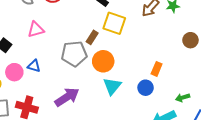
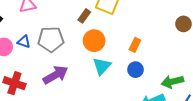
gray pentagon: (74, 54) -> (51, 39), moved
orange rectangle: (157, 69) -> (135, 45), moved
green arrow: (183, 98) -> (172, 82), size x1.5

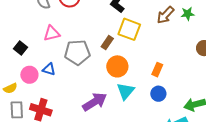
gray pentagon: (51, 39) -> (77, 52), moved
purple arrow: (56, 75) -> (95, 102), moved

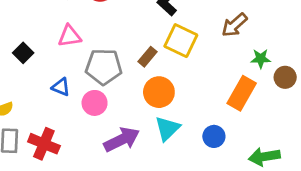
green star: (188, 14) -> (261, 59), moved
orange rectangle: (157, 70) -> (242, 93), moved, size x1.6
pink circle: (29, 75) -> (95, 103), moved

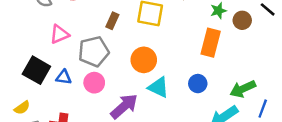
black square: (23, 53) -> (36, 70), moved, size x1.6
brown rectangle: (148, 57) -> (112, 21), moved
cyan triangle: (167, 128) -> (158, 87), turned -35

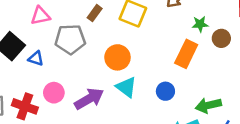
pink circle: (94, 83) -> (54, 93), moved

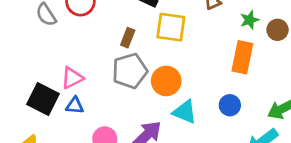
pink triangle: (40, 16) -> (72, 78), moved
gray pentagon: (70, 39) -> (130, 71), moved

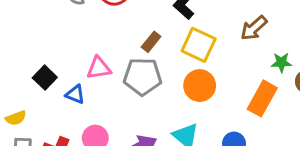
pink triangle: (72, 78) -> (99, 68), moved
orange circle: (166, 81) -> (200, 86), moved
black square: (43, 99) -> (45, 78), size x0.7

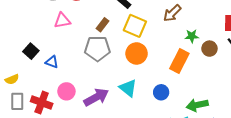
pink triangle: (99, 68) -> (62, 21), moved

